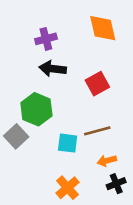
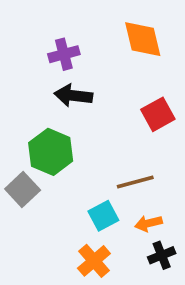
red square: (97, 84) -> (158, 114), moved
cyan square: (68, 143) -> (103, 216), moved, turned -35

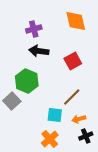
red square: (158, 114) -> (73, 61), moved
brown line: (135, 182) -> (72, 97), turned -30
cyan square: (103, 216) -> (55, 115), turned 35

